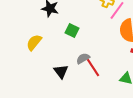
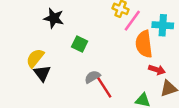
black triangle: (61, 71) -> (42, 73), moved

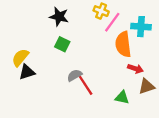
black star: (54, 18) -> (59, 17), moved
black triangle: (42, 73) -> (27, 72), turned 49

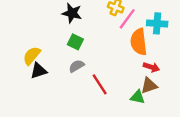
gray semicircle: (75, 75) -> (77, 66), moved
brown triangle: (147, 86) -> (149, 86), moved

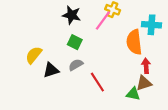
pink line: (127, 19) -> (103, 20), moved
red arrow: (151, 67) -> (146, 66), turned -112
black triangle: (39, 71) -> (51, 70), moved

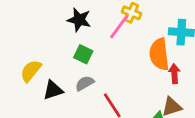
red arrow: (146, 66) -> (174, 74), moved

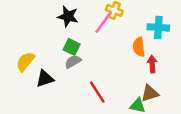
orange semicircle: (159, 54) -> (139, 47), size x0.7
gray semicircle: (85, 83) -> (73, 62), moved

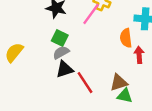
black triangle: (45, 79) -> (65, 69), moved
brown triangle: (150, 93) -> (119, 83), moved

